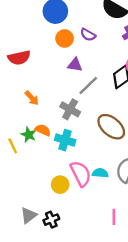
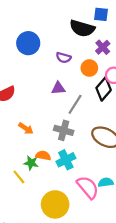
orange circle: (65, 38) -> (89, 68), moved
cyan cross: (65, 140) -> (66, 160), turned -30
yellow circle: (60, 185) -> (55, 204), moved, size x1.6

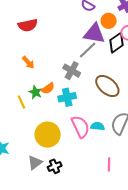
purple triangle: (58, 88) -> (94, 34), moved, size x1.6
orange arrow: (26, 128) -> (28, 62), moved
orange semicircle: (43, 156) -> (48, 88), turned 120

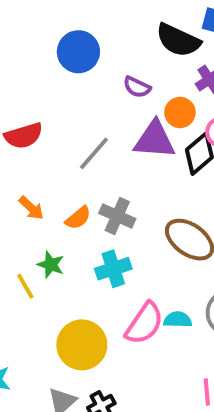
gray line: (88, 50) -> (94, 153), moved
orange semicircle: (48, 88) -> (78, 218), moved
pink semicircle: (80, 127) -> (144, 323), turned 65

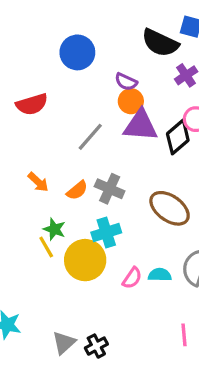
orange circle: (180, 113) -> (131, 101), moved
red semicircle: (24, 136) -> (32, 104), moved
yellow line: (25, 286) -> (46, 247), moved
pink semicircle: (144, 323) -> (132, 278), size x0.6
yellow circle: (82, 345) -> (85, 260), moved

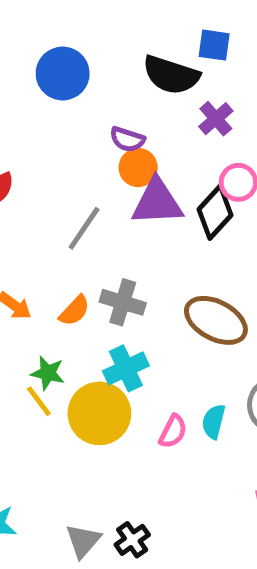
blue circle: (77, 52) -> (63, 74), moved
cyan semicircle: (160, 275) -> (214, 422), turned -70

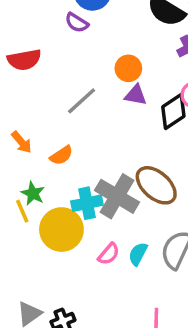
purple semicircle: (127, 139) -> (77, 23), moved
purple triangle: (157, 202) -> (136, 95), size x0.6
gray cross: (123, 302) -> (117, 196), moved, size x1.4

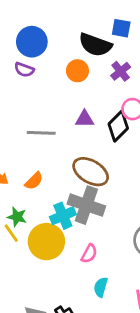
orange circle: (128, 68) -> (77, 71), moved
gray line: (82, 101) -> (41, 133), turned 56
brown ellipse: (156, 185) -> (91, 172), moved
cyan semicircle: (138, 254) -> (101, 287), moved

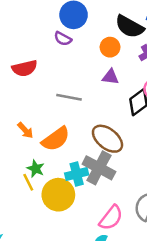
purple triangle: (85, 119) -> (111, 77), moved
orange semicircle: (34, 181) -> (56, 139), size x1.6
pink semicircle: (89, 254) -> (111, 218), moved, size x1.5

